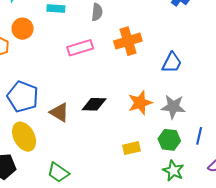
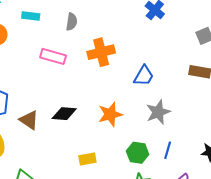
pink rectangle: (80, 48) -> (53, 56), turned 30
gray star: (173, 107) -> (158, 112), moved, turned -30
yellow rectangle: (132, 148) -> (87, 159), moved

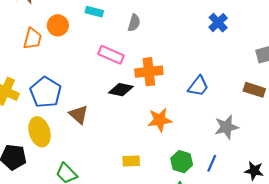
orange cross: (101, 52) -> (149, 72), moved
gray star: (158, 112) -> (226, 127), moved
black diamond: (64, 114) -> (121, 90), moved

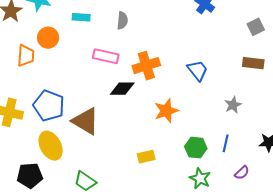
blue trapezoid: (198, 86) -> (198, 70), turned -65
brown triangle: (79, 115) -> (86, 121), size x1.4
gray star: (226, 127) -> (233, 105), size x0.7

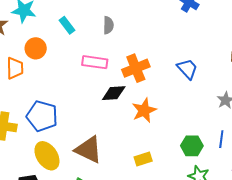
cyan rectangle: (81, 17) -> (67, 25), turned 54
orange star: (166, 111) -> (144, 110), moved
brown triangle: (86, 121) -> (89, 150), moved

